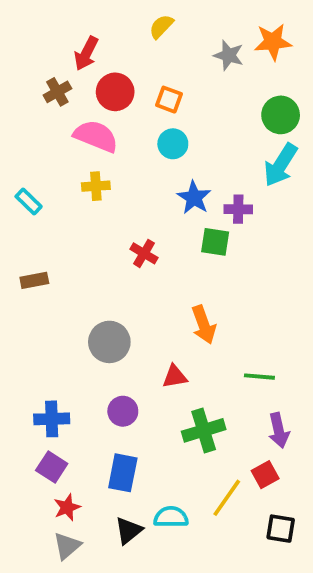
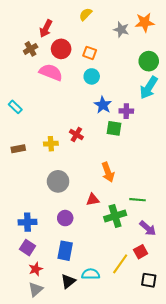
yellow cross: (96, 186) -> (51, 144), moved
green cross: (204, 430) -> (115, 216), moved
purple arrow: (279, 430) -> (148, 228), turned -36

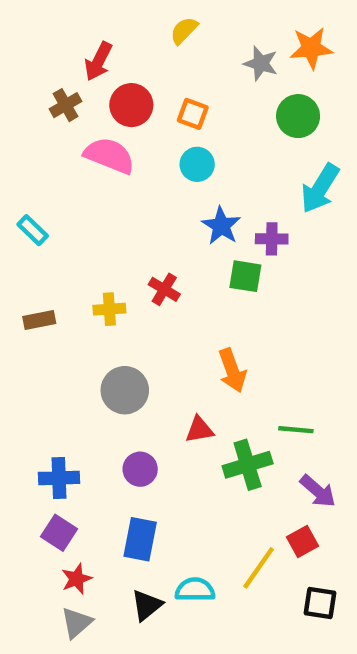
green circle: (149, 61) -> (298, 116), moved

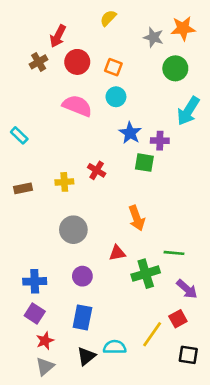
pink semicircle: (109, 156) -> (77, 106), moved

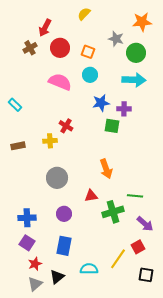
gray star: (153, 37) -> (116, 39), moved
cyan arrow: (188, 111) -> (134, 80), moved, turned -120
blue star: (130, 133) -> (101, 103), turned 30
red cross: (97, 170) -> (66, 126), moved
black triangle: (86, 356) -> (57, 277), moved

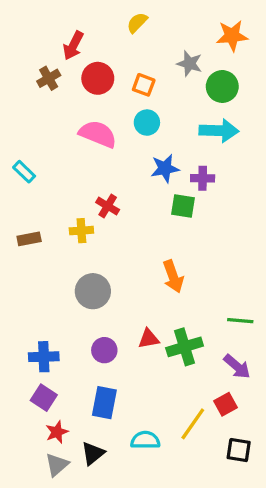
red triangle: (91, 196) -> (149, 339), moved
green line: (135, 196) -> (240, 321), moved

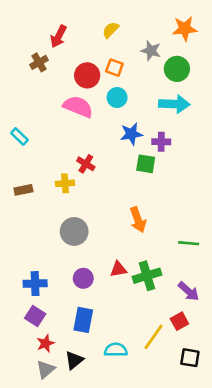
yellow semicircle: (137, 23) -> (111, 30), moved
red circle: (98, 78) -> (87, 75), moved
green line: (240, 321) -> (189, 243), moved

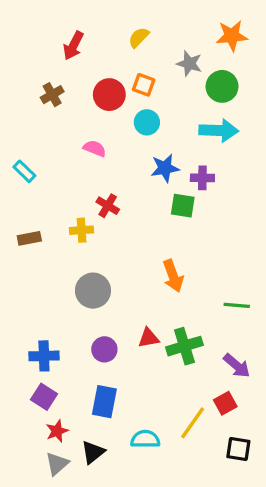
brown cross: (39, 62) -> (52, 95), moved
pink semicircle: (78, 107) -> (95, 148), moved, size x0.6

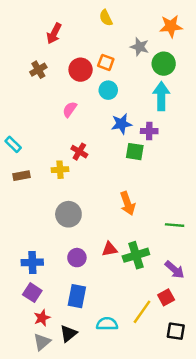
yellow semicircle: (139, 37) -> (106, 18), moved, turned -70
cyan arrow: (219, 131) -> (161, 96), turned -92
pink semicircle: (95, 148) -> (70, 109), turned -77
cyan rectangle: (24, 171) -> (13, 144), moved

